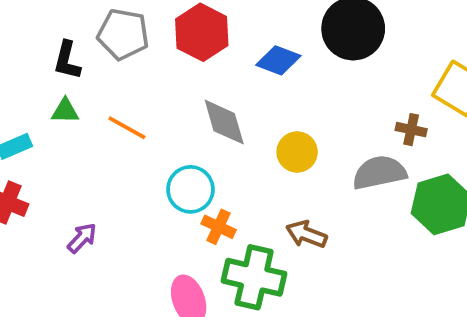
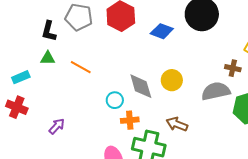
gray diamond: (224, 122) -> (141, 86), moved
cyan circle: (190, 189) -> (115, 100), size x0.7
orange cross: (219, 227) -> (130, 120), turned -30

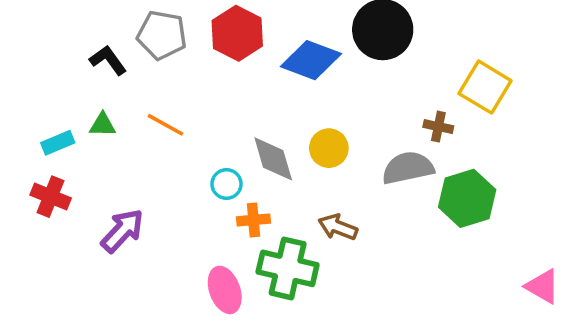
black L-shape: (49, 31) -> (108, 60), turned 130
blue diamond: (162, 31) -> (311, 60), size x1.4
green triangle: (48, 58) -> (103, 125), moved
purple arrow: (57, 126) -> (122, 231), size x1.5

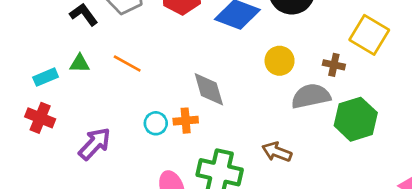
yellow circle: (329, 148) -> (280, 61), moved
cyan circle: (227, 184) -> (156, 123), moved
orange cross: (253, 220) -> (186, 121), moved
brown arrow: (338, 227) -> (277, 152), moved

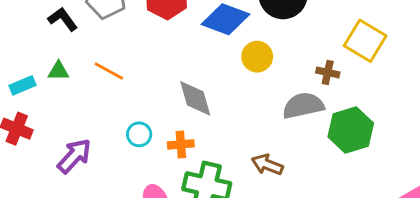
yellow circle: (280, 61) -> (257, 57), moved
orange cross: (186, 121) -> (181, 144), moved

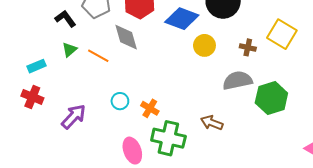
green triangle: (58, 71) -> (69, 50), moved, turned -42
brown cross: (328, 72) -> (248, 47), moved
gray diamond: (195, 98) -> (126, 37), moved
orange cross: (181, 144) -> (150, 108), turned 36

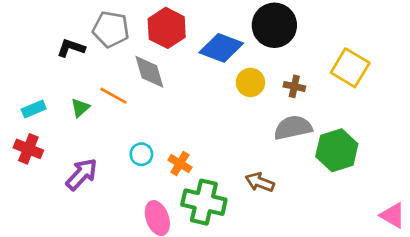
black L-shape: (65, 19) -> (71, 48), turned -35
brown cross: (248, 47) -> (294, 86), moved
green triangle: (69, 50) -> (80, 108), moved

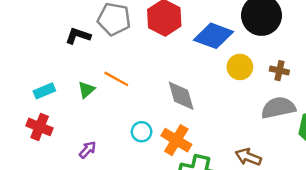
gray diamond: (149, 72) -> (181, 96), moved
orange cross: (180, 164) -> (176, 140), size x1.4
purple arrow: (82, 174) -> (88, 150), size x0.6

